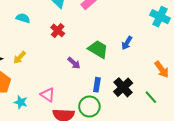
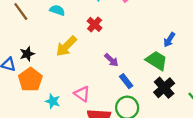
green trapezoid: (98, 49) -> (157, 61), moved
yellow arrow: (20, 57) -> (66, 46), moved, size x1.5
blue rectangle: (97, 85) -> (126, 81), moved, turned -48

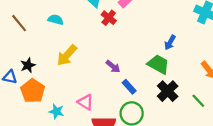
red cross: (95, 24) -> (109, 18), moved

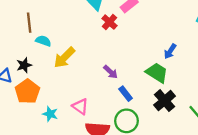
cyan semicircle: (56, 20) -> (43, 41), moved
brown line: (19, 23) -> (29, 23), moved, turned 30

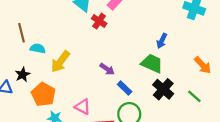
orange pentagon: (27, 91) -> (43, 94), moved

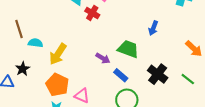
green trapezoid: (152, 63) -> (128, 49), moved
orange pentagon: (43, 94) -> (57, 85), moved

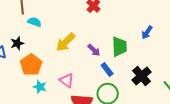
green trapezoid: (128, 49) -> (119, 47), turned 55
yellow arrow: (58, 54) -> (66, 42), moved
orange pentagon: (57, 85) -> (31, 65), moved

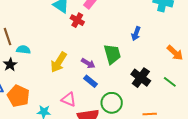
black star: (17, 43) -> (10, 65), moved
orange pentagon: (31, 65) -> (18, 96), moved
blue rectangle: (107, 70) -> (91, 81), moved

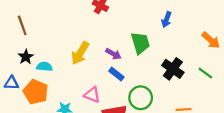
cyan semicircle: (23, 50) -> (44, 67), moved

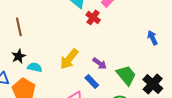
blue arrow: (166, 20) -> (152, 38), turned 128
green trapezoid: (140, 43) -> (126, 75), moved, turned -30
blue rectangle: (116, 74) -> (92, 81), moved

